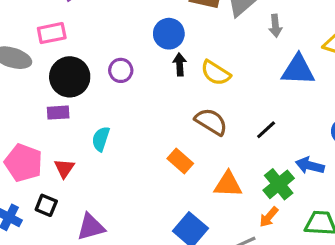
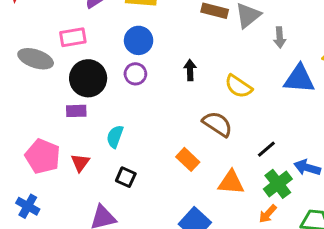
blue circle: (169, 34) -> (139, 40), moved
yellow semicircle: (216, 73) -> (238, 86), moved
black line: (266, 130) -> (266, 149), moved
black square: (46, 205) -> (126, 177), moved

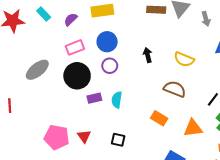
pink rectangle: (73, 37) -> (75, 47), moved
gray ellipse: (36, 59) -> (37, 70), turned -45
purple rectangle: (76, 111) -> (94, 98), moved
cyan semicircle: (115, 137) -> (117, 100), moved

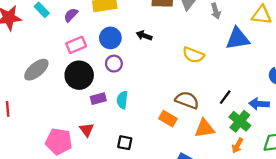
black arrow: (148, 55) -> (144, 36), moved, turned -56
brown semicircle: (175, 89) -> (187, 100), moved
red triangle: (84, 136) -> (87, 130), moved

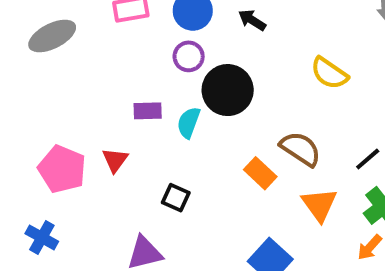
black circle: (79, 75) -> (228, 90), moved
orange triangle: (205, 128) -> (319, 205), turned 50

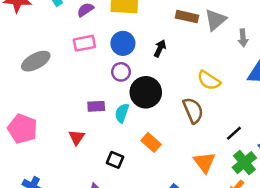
black arrow: (252, 20) -> (160, 48), turned 84
brown semicircle: (300, 149) -> (193, 110), moved, turned 35
pink pentagon: (62, 169) -> (22, 129), moved
orange rectangle: (260, 173) -> (151, 142), moved

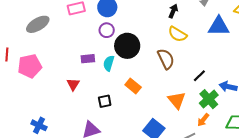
black arrow: (160, 48) -> (173, 11), moved
pink pentagon: (22, 129) -> (30, 66), moved, turned -30
black square: (115, 160) -> (105, 101), turned -32

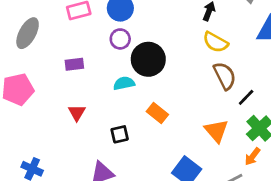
gray ellipse: (38, 24) -> (28, 33), turned -30
purple rectangle: (88, 59) -> (74, 64), moved
brown semicircle: (166, 59) -> (225, 76), moved
cyan semicircle: (109, 63) -> (124, 83), turned 63

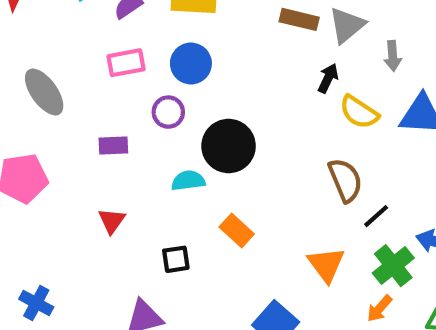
gray ellipse: (28, 33) -> (44, 92), turned -68
purple circle: (120, 39) -> (168, 112), moved
yellow semicircle: (215, 42) -> (359, 112), moved

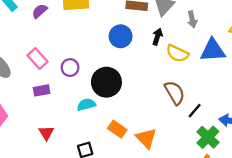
pink rectangle: (126, 63) -> (37, 59), moved, turned 66
blue circle: (191, 63) -> (121, 36), moved
orange triangle: (326, 265) -> (146, 138), moved

